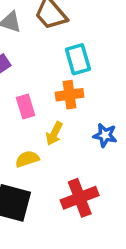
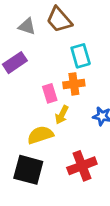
pink rectangle: (26, 106) -> (50, 93), moved
yellow semicircle: (27, 159) -> (40, 135), size x1.4

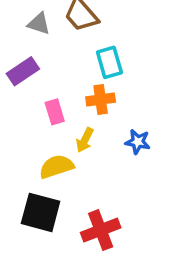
pink rectangle: (50, 93) -> (55, 112), moved
red cross: (82, 166) -> (101, 230), moved

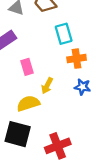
orange cross: (101, 99) -> (77, 59), moved

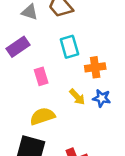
cyan rectangle: (64, 34) -> (69, 47), moved
yellow arrow: (47, 86) -> (77, 97), moved, turned -70

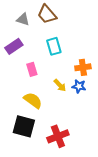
orange cross: (95, 67) -> (83, 67), moved
yellow semicircle: (42, 116) -> (33, 100), turned 54

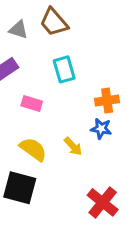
pink rectangle: (32, 69) -> (32, 103), turned -56
yellow arrow: (60, 85) -> (73, 146), moved
red cross: (58, 136) -> (103, 202), moved, turned -30

